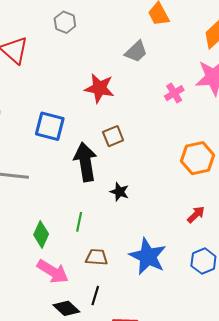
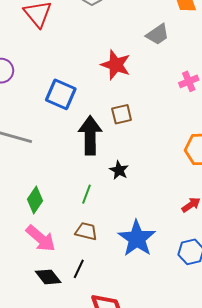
green line: (79, 222) -> (86, 194), moved

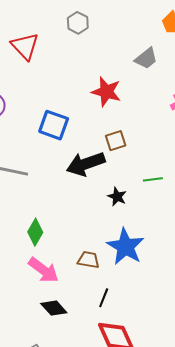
black arrow: (90, 135) -> (86, 164), turned -105
green line: (86, 194) -> (153, 179), moved, turned 66
blue star: (137, 238) -> (125, 247), moved
black line: (79, 269) -> (104, 298), moved

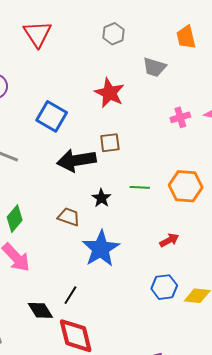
gray hexagon: (78, 23) -> (114, 34), moved
gray trapezoid: (146, 58) -> (154, 67), turned 45
brown trapezoid: (88, 260) -> (69, 217), moved
black diamond: (54, 308) -> (40, 310), moved

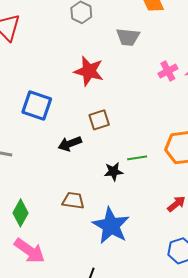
pink cross: (180, 117) -> (168, 71), moved
black arrow: (76, 160) -> (70, 144), size x0.6
black star: (101, 198) -> (113, 172), moved, turned -30

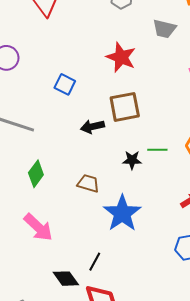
blue square: (37, 105) -> (65, 84), size x0.7
brown square: (99, 120) -> (125, 107), size x1.5
green diamond: (21, 213) -> (36, 174), moved

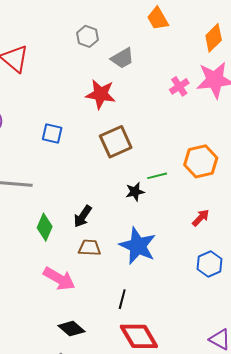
gray trapezoid: (164, 29) -> (122, 58), moved, turned -30
black arrow: (92, 127) -> (83, 216), moved, turned -30
brown trapezoid: (88, 183) -> (90, 248), moved
black diamond: (66, 279) -> (71, 329), moved

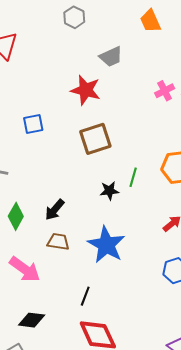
gray hexagon: (87, 36) -> (74, 17), moved
blue square: (52, 133) -> (33, 124), turned -30
green line: (157, 176) -> (133, 177), turned -66
black diamond: (71, 329) -> (32, 320), turned -40

